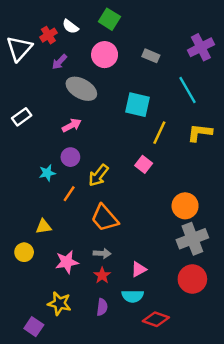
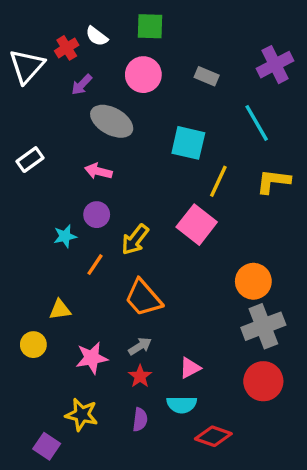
green square: (109, 19) -> (150, 26), turned -30
pink arrow: (72, 125) -> (98, 171), turned -138
pink square: (144, 164) -> (197, 225), size x1.6
gray arrow: (102, 253) -> (140, 346), turned -35

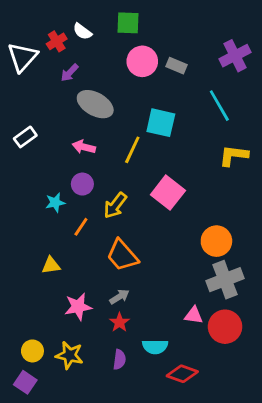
pink circle: (143, 75) -> (142, 61), moved
yellow line: (218, 181) -> (132, 150), moved
yellow circle: (33, 345) -> (32, 351), moved
pink triangle: (190, 368) -> (194, 315), moved, turned 36
purple square: (47, 446) -> (25, 382), moved

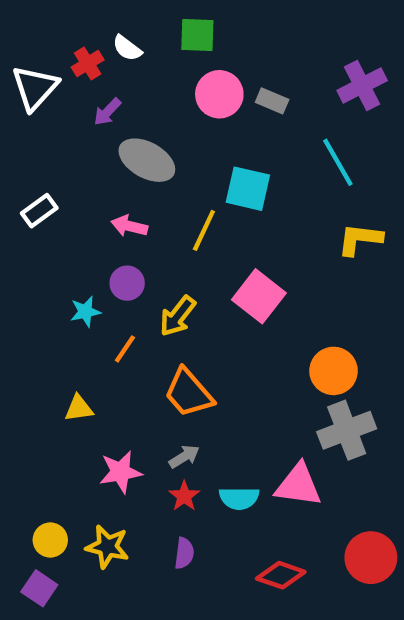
pink triangle: (194, 315) -> (298, 485), size x1.6
red circle: (225, 327) -> (371, 558), moved
cyan semicircle: (155, 347) -> (239, 498), moved

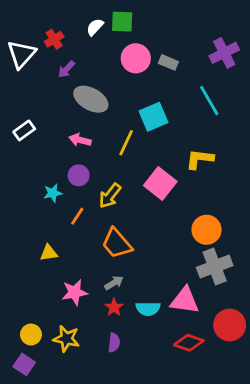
white semicircle: (127, 48) -> (95, 27), moved, turned 96
cyan square: (248, 189) -> (153, 117), turned -36
yellow L-shape: (360, 239) -> (200, 159), moved
red circle: (371, 558) -> (230, 325), moved
red diamond: (281, 575) -> (189, 343), moved

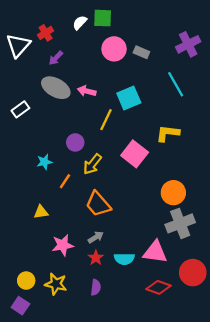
gray ellipse: (91, 99) -> (56, 88), moved
pink arrow: (80, 140) -> (87, 91), moved
purple circle: (79, 175) -> (75, 142), moved

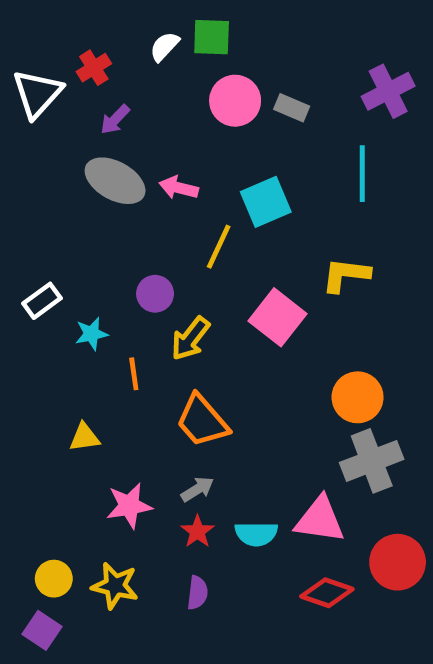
cyan line: (176, 84) -> (362, 174), turned 30
white rectangle: (20, 109) -> (42, 301), moved
orange line: (65, 181) -> (134, 374), turned -42

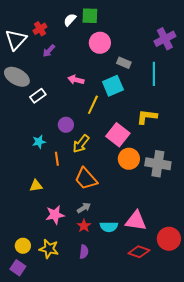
gray rectangle: (292, 108) -> (124, 63), moved
gray ellipse: (115, 181) -> (17, 77), moved
white rectangle: (42, 301) -> (38, 96), moved
orange circle: (358, 397) -> (129, 159), moved
gray cross: (372, 461) -> (158, 164), moved, turned 30

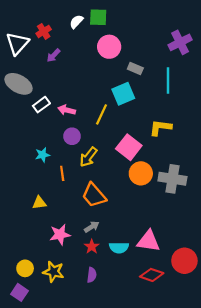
pink arrow: (76, 80) -> (67, 110), moved

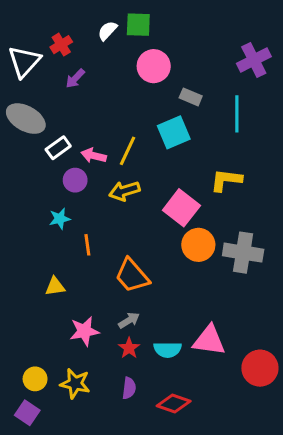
yellow line: (101, 114) -> (127, 151), moved
purple circle: (72, 136) -> (75, 180), moved
yellow arrow: (88, 157) -> (124, 191), moved, turned 35
red diamond: (152, 275) -> (174, 404), moved

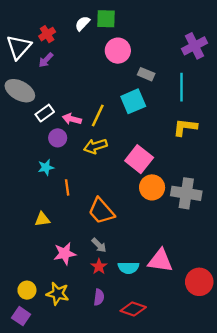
purple arrow: (75, 78) -> (46, 60), moved
yellow L-shape: (226, 180) -> (185, 127), moved
gray arrow: (129, 320) -> (99, 245), turned 77

